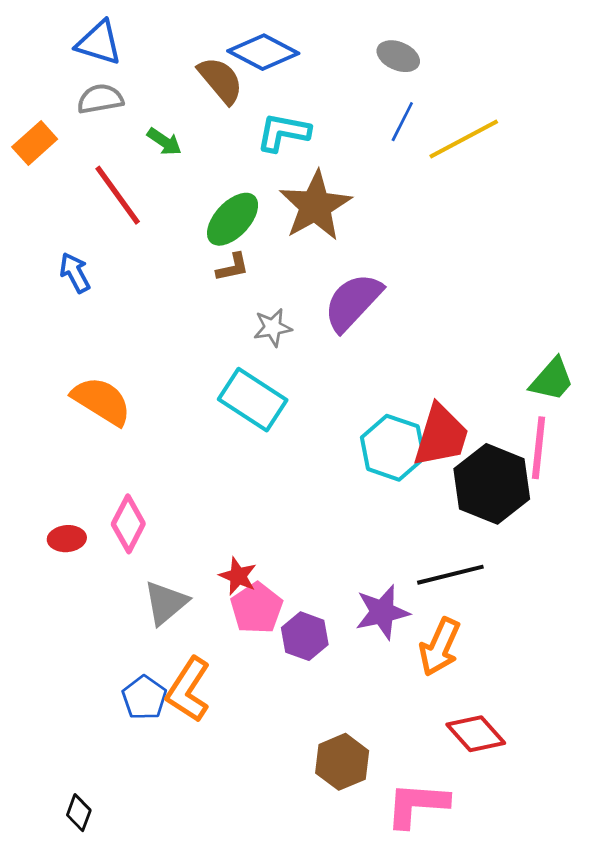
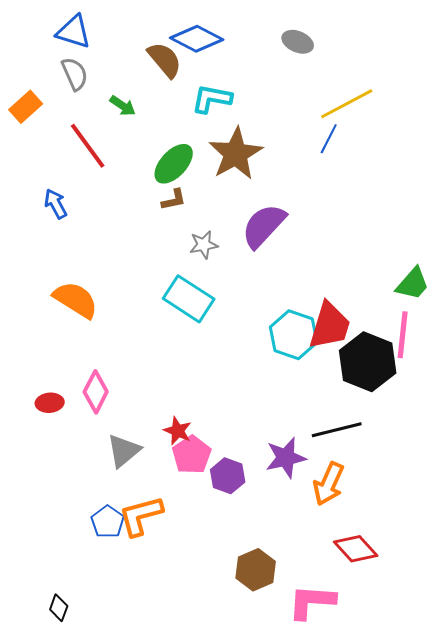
gray semicircle: (100, 99) -> (75, 74), turned 76
blue line: (402, 122) -> (329, 139), moved
orange L-shape: (188, 690) -> (141, 516), turned 42

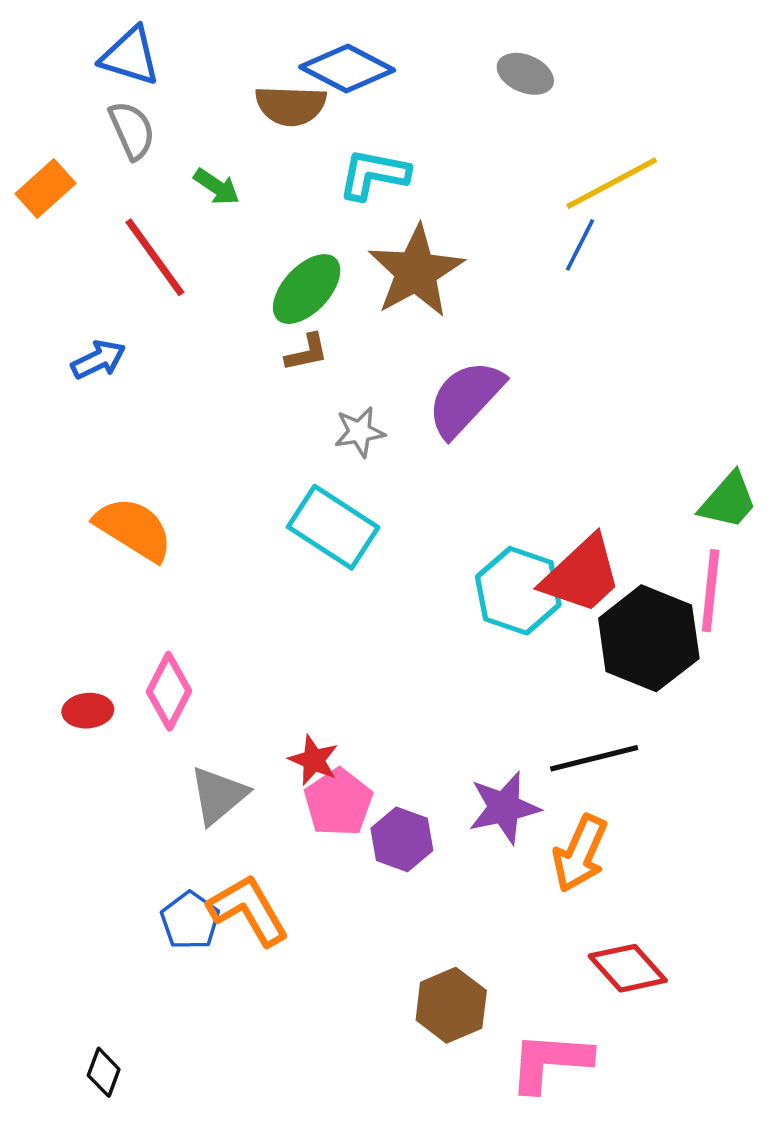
brown semicircle: (165, 60) -> (291, 106), turned 132
blue arrow: (56, 204) -> (98, 360), turned 92
red trapezoid: (330, 326) -> (582, 575), turned 30
orange L-shape: (141, 516) -> (248, 910), turned 75

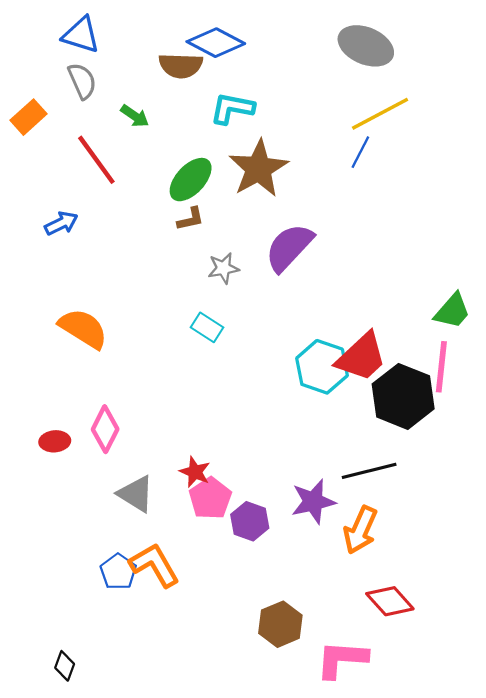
gray ellipse: (525, 74) -> (366, 46), moved, size x1.6
cyan rectangle: (333, 527) -> (207, 327), size x0.6
gray triangle: (218, 795) -> (136, 494), turned -48

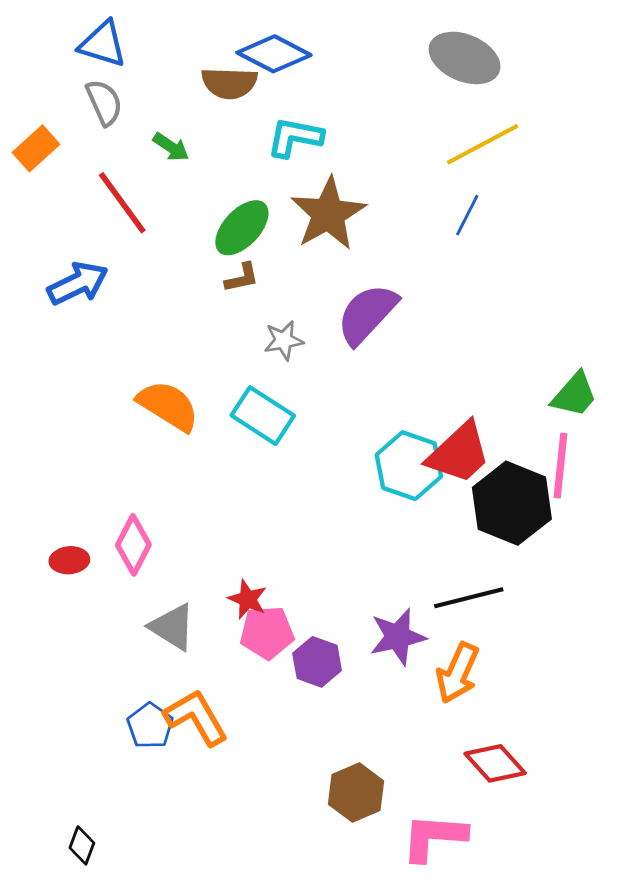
blue line: (360, 152) -> (467, 215), moved
blue arrow: (61, 223) -> (78, 283), size x1.4
cyan rectangle: (207, 327) -> (263, 416), size x1.5
orange semicircle: (83, 328) -> (168, 406), moved
pink pentagon: (210, 498) -> (267, 633), turned 30

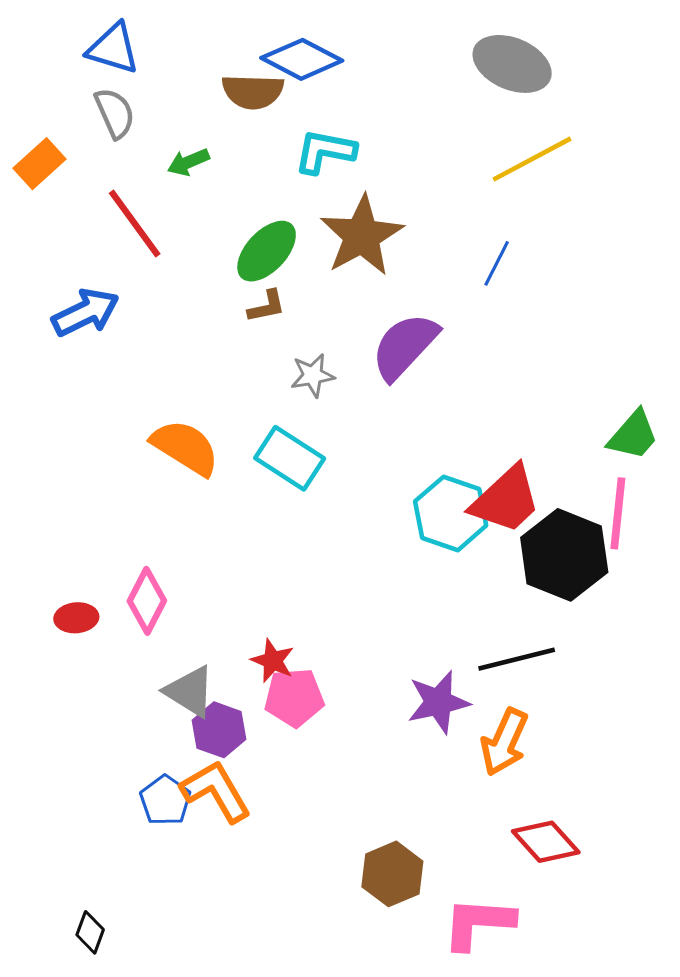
green arrow: (171, 147) -> (188, 162), turned 123
blue line: (467, 215) -> (497, 263), moved
purple hexagon: (317, 662) -> (219, 730), moved

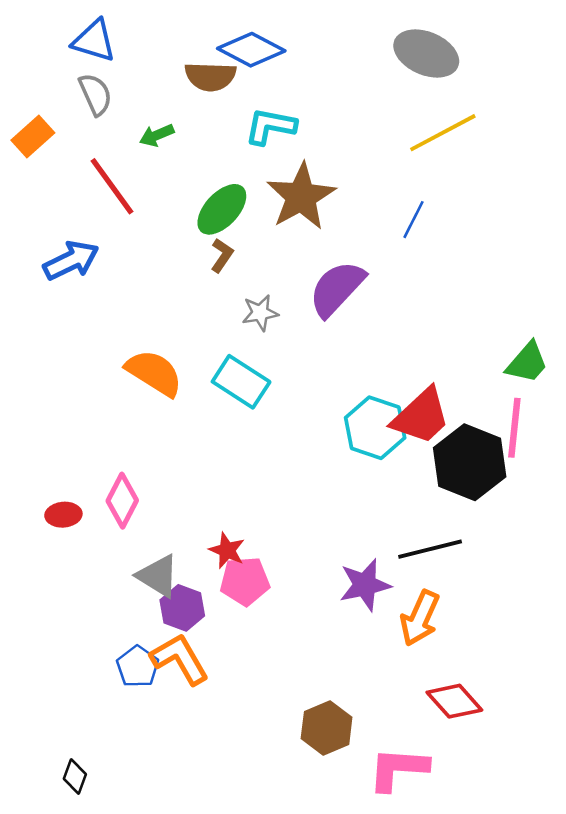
brown L-shape: (267, 306) -> (222, 255), turned -44

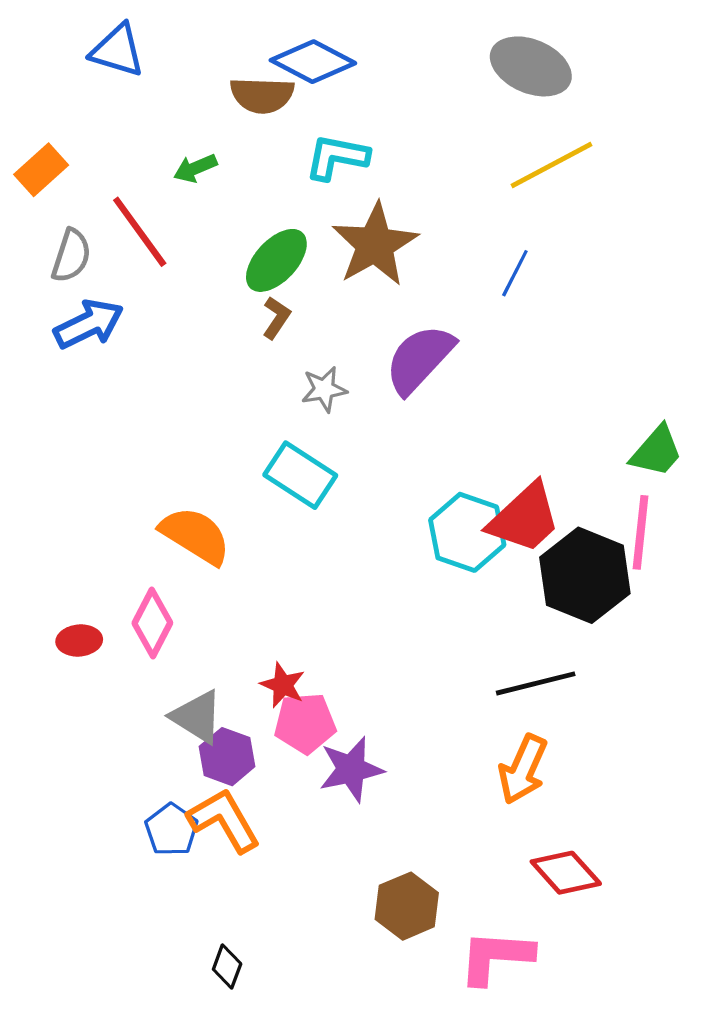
gray semicircle: (95, 94) -> (71, 256), moved, turned 42
orange semicircle: (154, 373) -> (195, 536), moved
purple star: (365, 585) -> (351, 769), moved
black diamond: (75, 777) -> (227, 966), moved

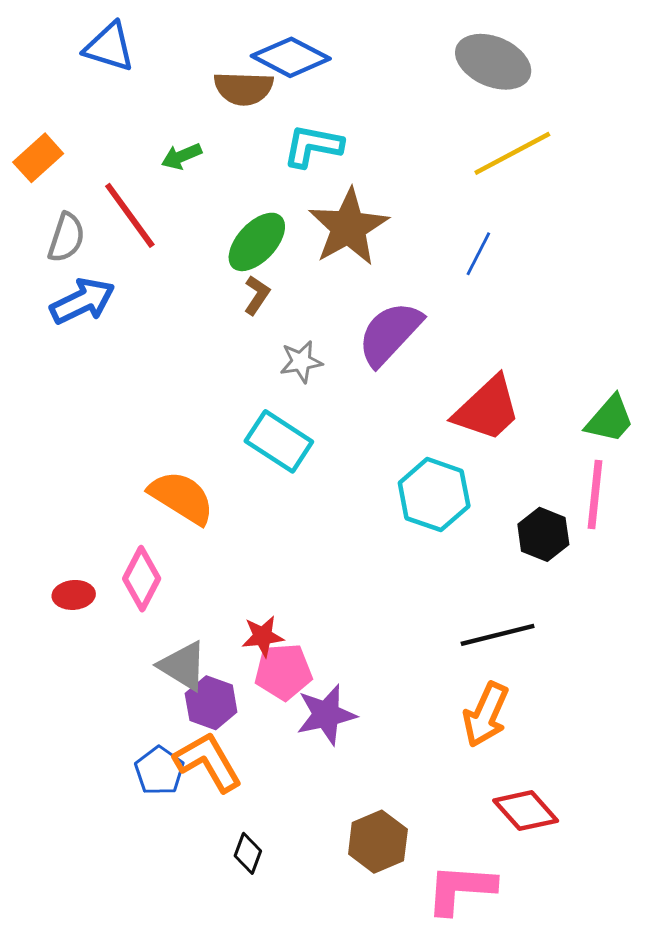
red trapezoid: (524, 518) -> (487, 409), moved
black hexagon: (585, 575) -> (543, 534), size x0.6
red star: (283, 685) -> (263, 636), turned -30
black diamond: (227, 966) -> (248, 853), moved

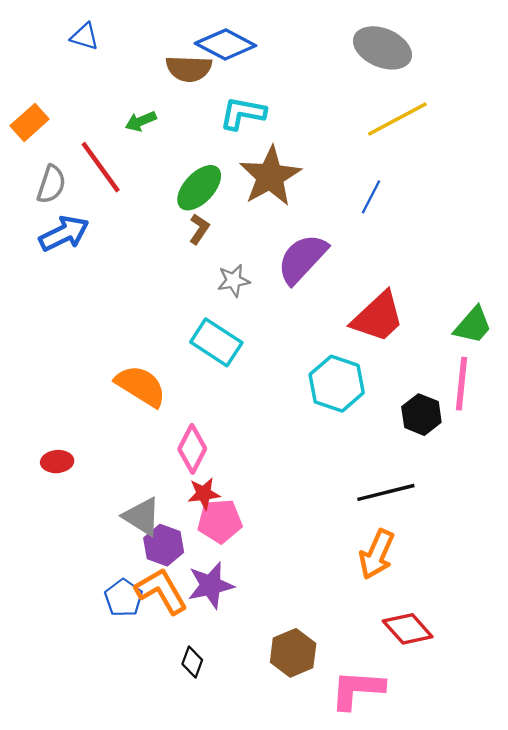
blue triangle: (109, 47) -> (85, 36), size x0.7
pink diamond: (142, 579) -> (192, 449), moved
purple star: (326, 715) -> (211, 585), moved

